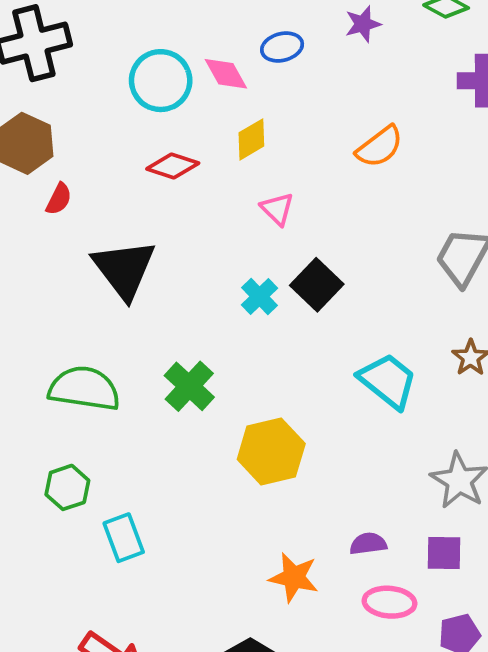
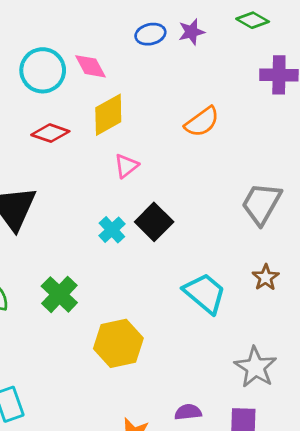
blue ellipse: (282, 47) -> (150, 34), moved
yellow diamond: (251, 139) -> (108, 115), size x1.4
pink triangle: (277, 209) -> (126, 166), turned 36

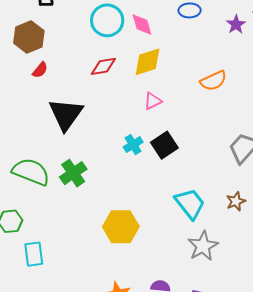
purple star: (191, 32) -> (236, 24), moved, turned -30
red diamond: (50, 133) -> (103, 66), turned -40
green cross: (59, 294) -> (73, 173), moved
gray star: (255, 367) -> (203, 246), moved

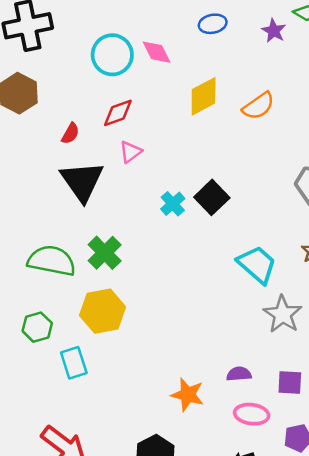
yellow diamond: (147, 62) -> (204, 96), moved
red semicircle: (40, 70) -> (70, 133), moved
pink triangle: (153, 101) -> (131, 152), moved
yellow hexagon: (121, 227) -> (103, 311), moved

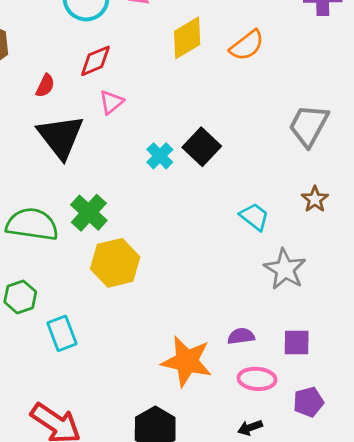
cyan trapezoid: (257, 264) -> (254, 217), size x0.7
yellow hexagon: (103, 311) -> (115, 263), moved
orange star: (188, 395) -> (187, 361), size x1.4

